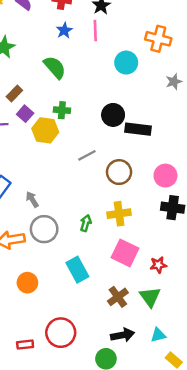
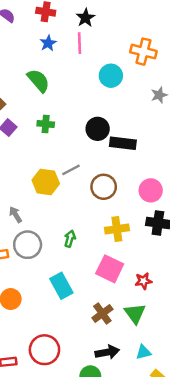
yellow hexagon: (45, 130) -> (46, 182), moved
yellow cross: (119, 214) -> (117, 229), moved

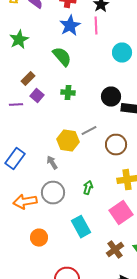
blue star: (48, 43) -> (70, 26), size x1.5
gray arrow: (15, 215) -> (52, 163), moved
pink square: (110, 269) -> (121, 213), turned 30

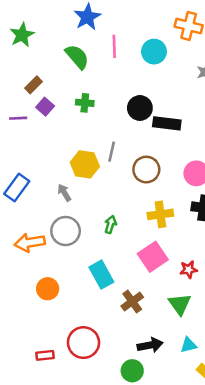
pink line: (96, 26) -> (114, 46), moved
gray line: (89, 131) -> (112, 152), turned -49
brown cross: (115, 250) -> (132, 302), moved

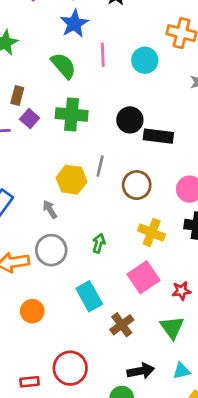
brown rectangle: (33, 85) -> (17, 95), turned -30
green cross: (85, 103) -> (72, 114), size x1.6
yellow cross: (160, 214) -> (152, 233), turned 30

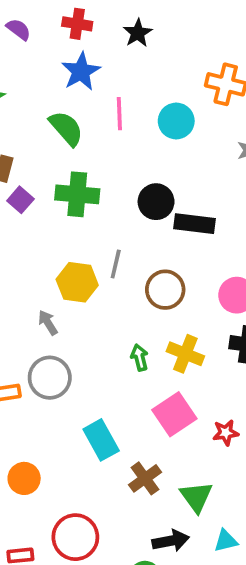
green arrow: (99, 243) -> (140, 357), moved, turned -30
orange circle: (32, 311) -> (24, 478), moved
green triangle: (172, 327) -> (196, 497), moved

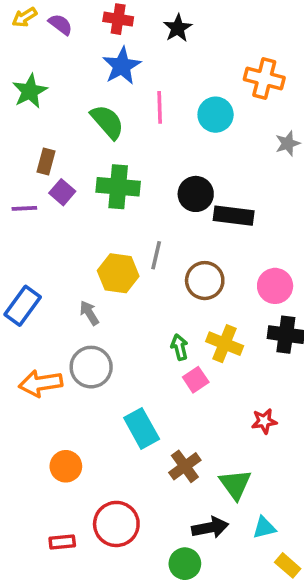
pink square: (174, 414) -> (196, 380), moved, size x0.6

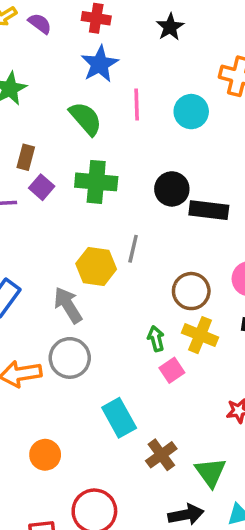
black star: (178, 28) -> (170, 27), moved
brown circle: (205, 281) -> (191, 291), moved
gray arrow: (89, 313) -> (68, 305), size x1.5

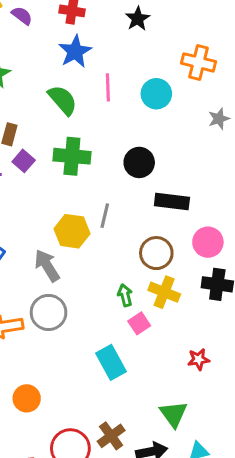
black rectangle: (209, 210) -> (172, 202), moved
cyan rectangle: (119, 418) -> (111, 362), moved
brown cross: (161, 455) -> (111, 436), moved

